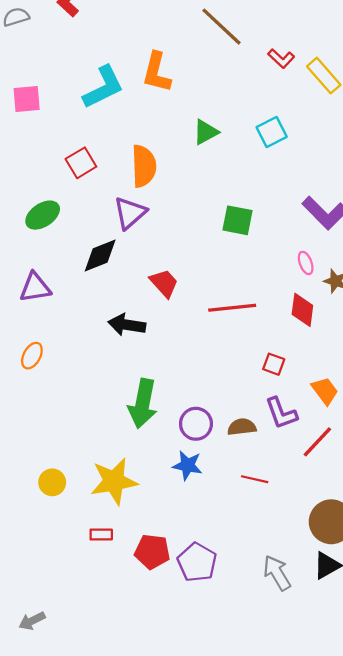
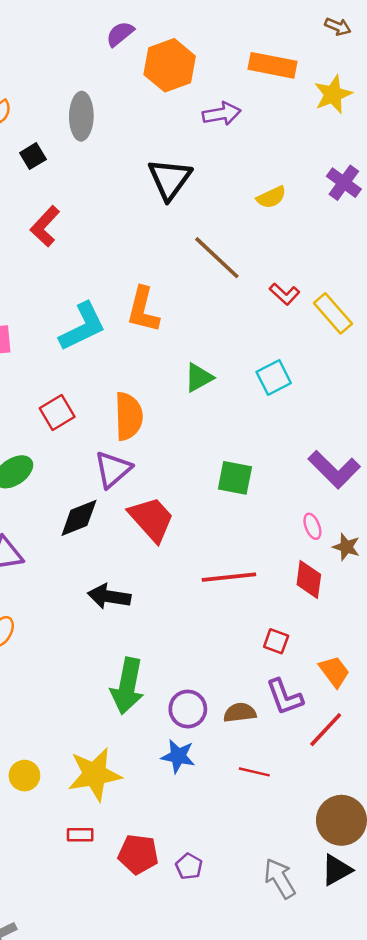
red trapezoid: (164, 283) -> (151, 519), moved, size x1.4
purple pentagon: (197, 562) -> (189, 866), size x0.6

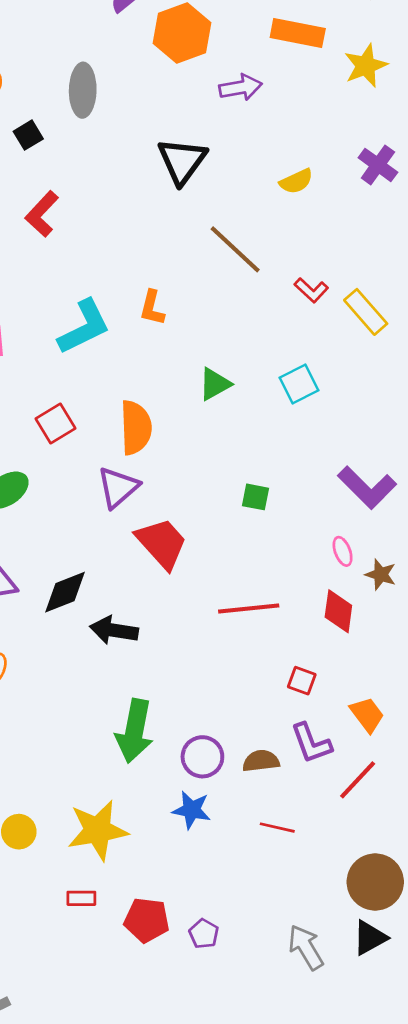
orange L-shape: (143, 310) -> (152, 308), size x0.7
green square: (235, 478) -> (255, 497), size x0.7
black diamond: (79, 518) -> (65, 592), moved

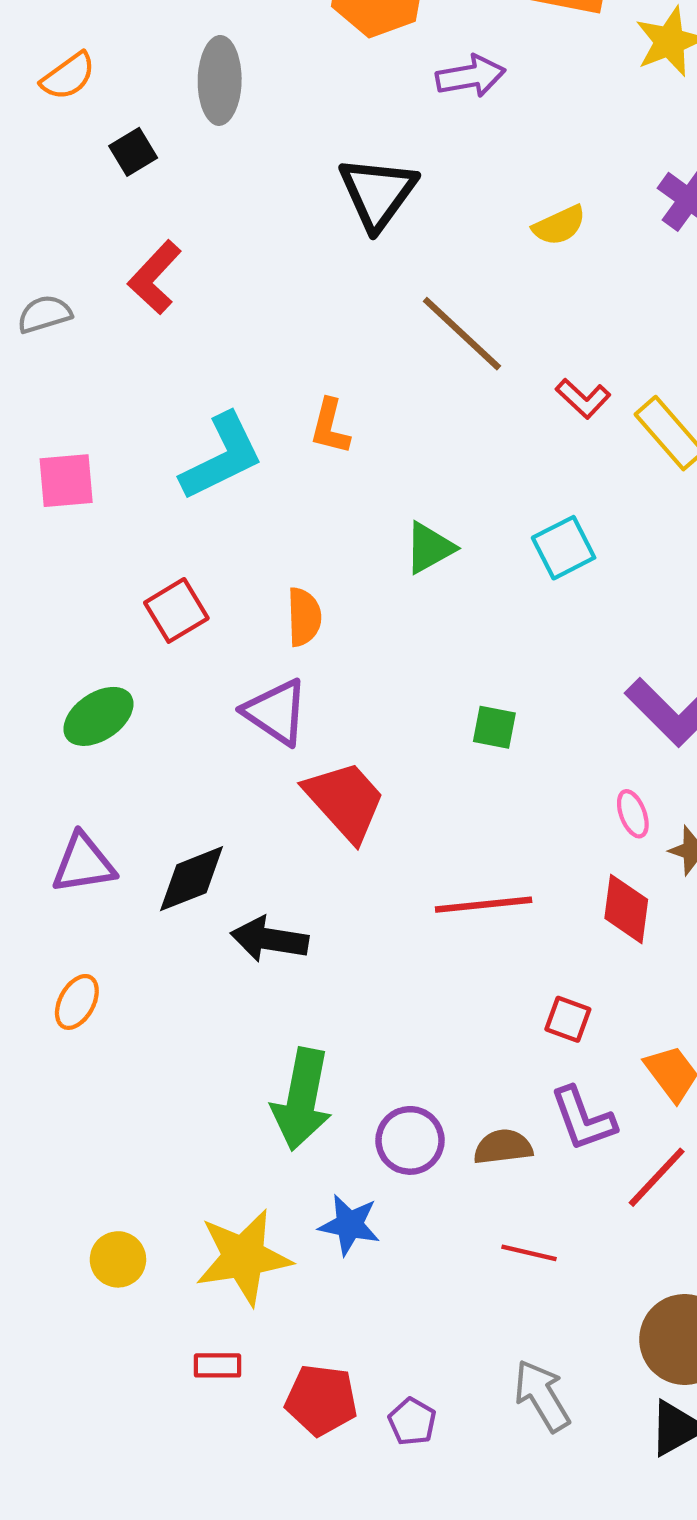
orange semicircle: (136, 428) -> (304, 617), size x0.7
purple triangle: (118, 487) -> (276, 712), turned -45
blue star: (192, 810) -> (349, 1225), moved
gray arrow: (306, 947) -> (542, 1396), moved

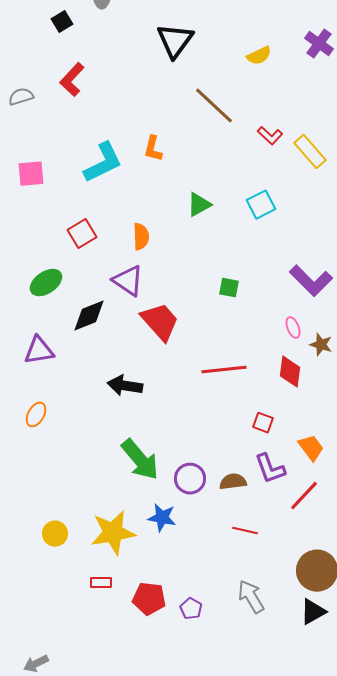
black diamond: (192, 879) -> (89, 316), moved
green arrow: (302, 1099) -> (140, 460), turned -51

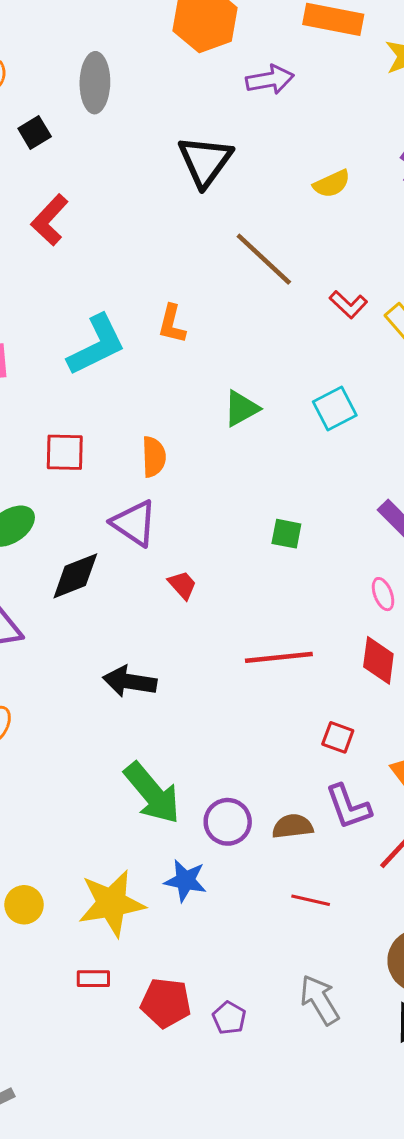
red square: (82, 234) -> (65, 452), turned 32
red trapezoid: (160, 322) -> (182, 585), size x0.5

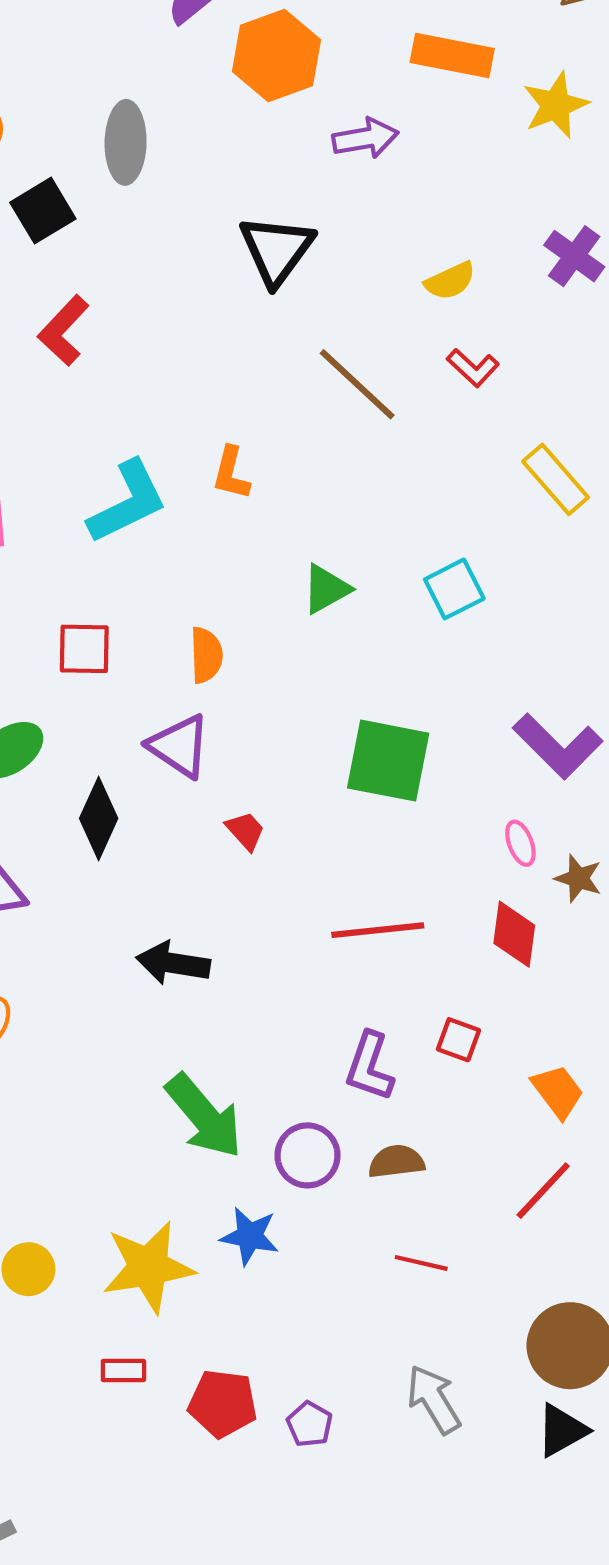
black square: (35, 132) -> (43, 211), size x1.4
red L-shape: (348, 304) -> (473, 368), moved
green square: (286, 534) -> (388, 761), size x2.0
black diamond: (75, 576) -> (99, 818), turned -44
purple L-shape: (348, 807) -> (370, 1067), moved, turned 39

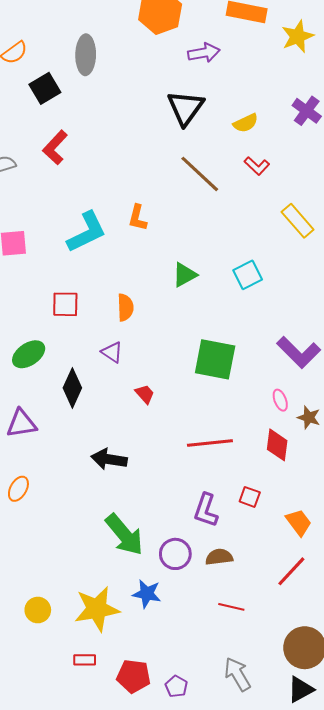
black triangle: (276, 250) -> (185, 108), moved
purple triangle: (179, 746) -> (112, 352), size x0.7

